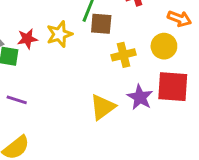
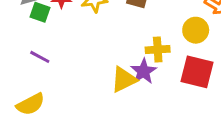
yellow cross: (123, 55) -> (158, 50), moved
purple star: (140, 97) -> (143, 71), moved

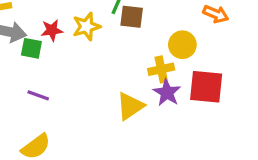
yellow circle: (196, 30) -> (182, 45), moved
purple star: (143, 71) -> (167, 93), moved

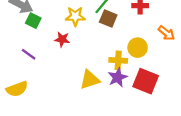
red star: (52, 30) -> (62, 39), moved

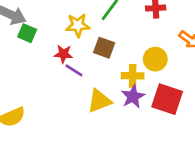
brown square: (108, 19) -> (104, 48), moved
purple line: (29, 54) -> (74, 70), moved

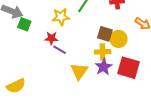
brown square: (104, 48) -> (105, 34), moved
yellow triangle: (99, 101) -> (79, 71), turned -30

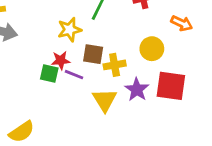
green square: (24, 24) -> (49, 74), moved
brown square: (105, 34) -> (93, 54), moved
yellow cross: (103, 52) -> (115, 65), moved

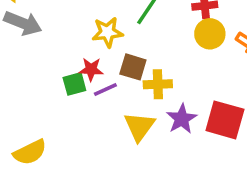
yellow circle: (152, 49) -> (210, 34), moved
green square: (49, 74) -> (74, 84), turned -36
purple line: (74, 75) -> (105, 89), turned -54

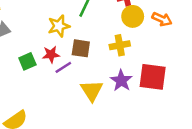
green square: (74, 84) -> (27, 61), moved
yellow cross: (158, 84) -> (120, 45), moved

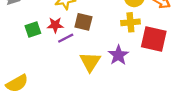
yellow cross: (120, 45) -> (130, 22), moved
red square: (153, 77) -> (154, 39), moved

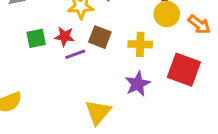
yellow cross: (130, 22) -> (140, 44), moved
yellow triangle: (90, 62) -> (98, 112), moved

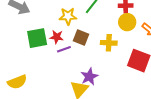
green square: (36, 38) -> (37, 38), size x1.5
purple star: (138, 84) -> (89, 77), moved

